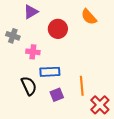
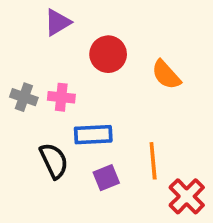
orange semicircle: (89, 17) -> (166, 75), moved
gray cross: (13, 36) -> (24, 97), moved

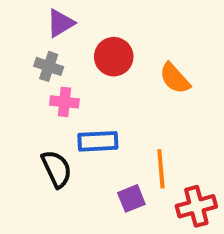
gray cross: (24, 97) -> (49, 66), moved
purple square: (106, 178) -> (131, 198), moved
red cross: (187, 196) -> (196, 206), turned 30

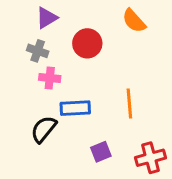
orange semicircle: (175, 78) -> (134, 21), moved
black semicircle: (57, 169) -> (44, 129), turned -116
orange line: (161, 169) -> (129, 104), moved

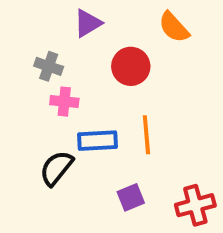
purple triangle: (47, 18) -> (88, 23), moved
red circle: (87, 43) -> (131, 66), moved
orange line: (129, 104) -> (146, 135), moved

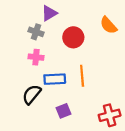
orange semicircle: (174, 27) -> (108, 25), moved
gray cross: (49, 66) -> (36, 32), moved
purple square: (131, 197) -> (63, 111), moved

